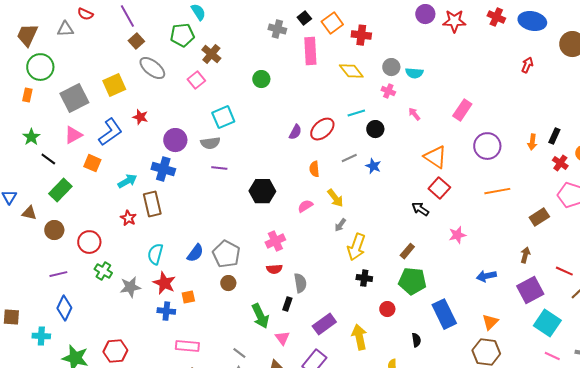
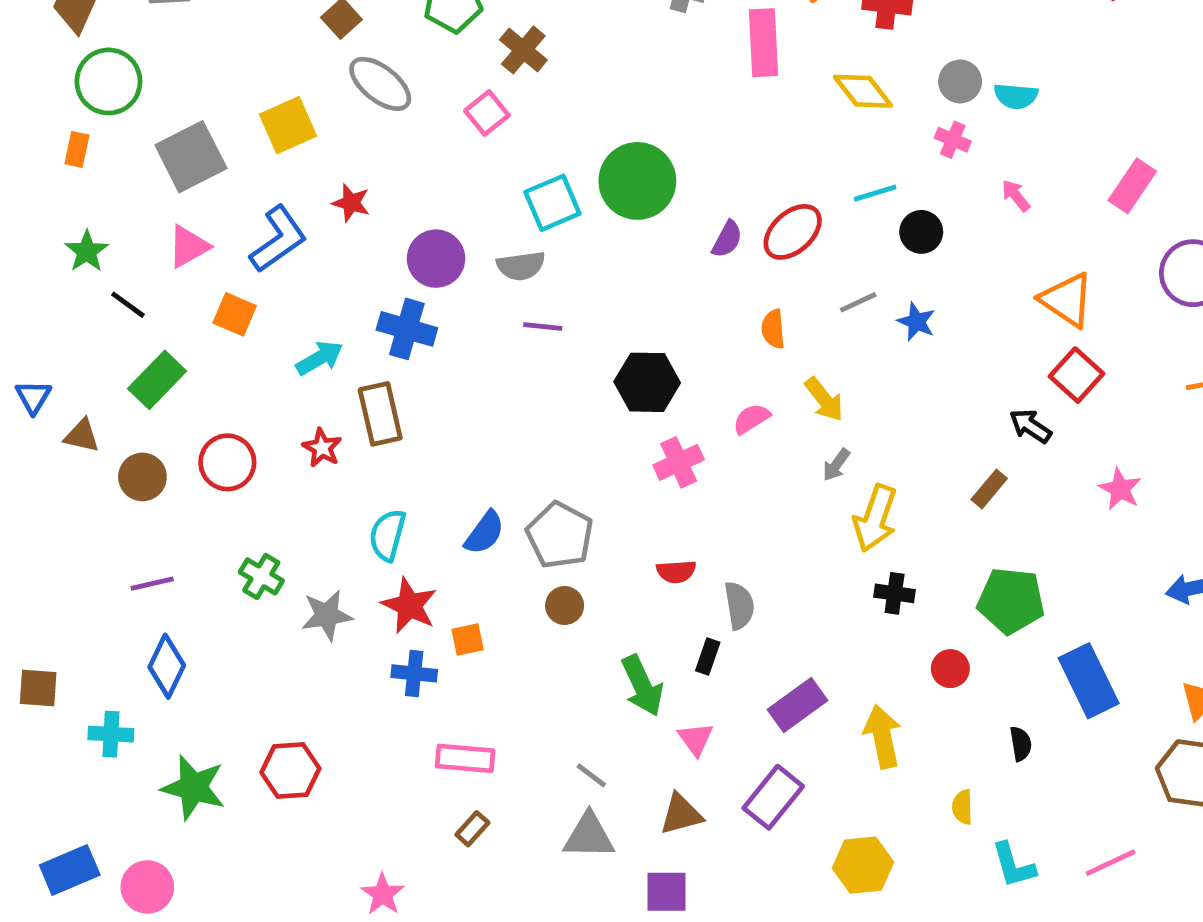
green circle: (261, 79) -> (637, 181), moved, size x1.8
pink star: (457, 235) -> (1120, 489), turned -30
pink cross: (275, 241) -> (679, 462), moved
red circle: (89, 242) -> (227, 462), moved
brown rectangle: (407, 251) -> (989, 489), moved

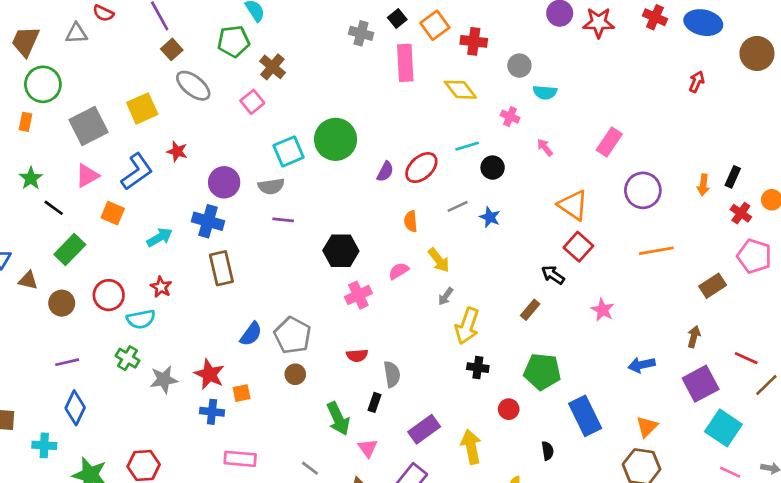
gray circle: (960, 81) -> (519, 66), moved
brown rectangle: (380, 414) -> (221, 268), moved
cyan semicircle: (387, 535) -> (141, 319), moved, turned -116

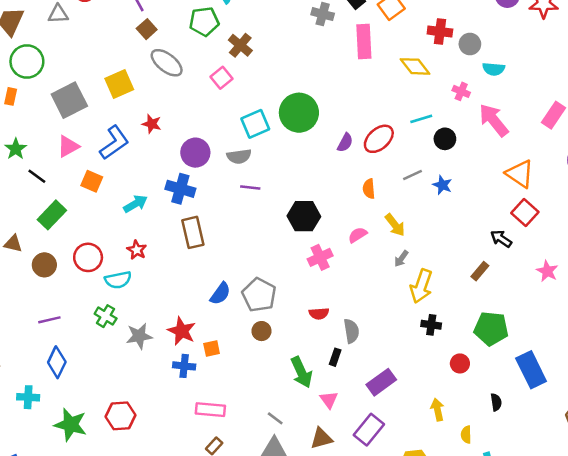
red cross: (474, 41) -> (440, 32), moved
pink arrow: (545, 147) -> (494, 120), size x2.0
yellow arrow: (471, 447) -> (437, 410), moved, size x0.7

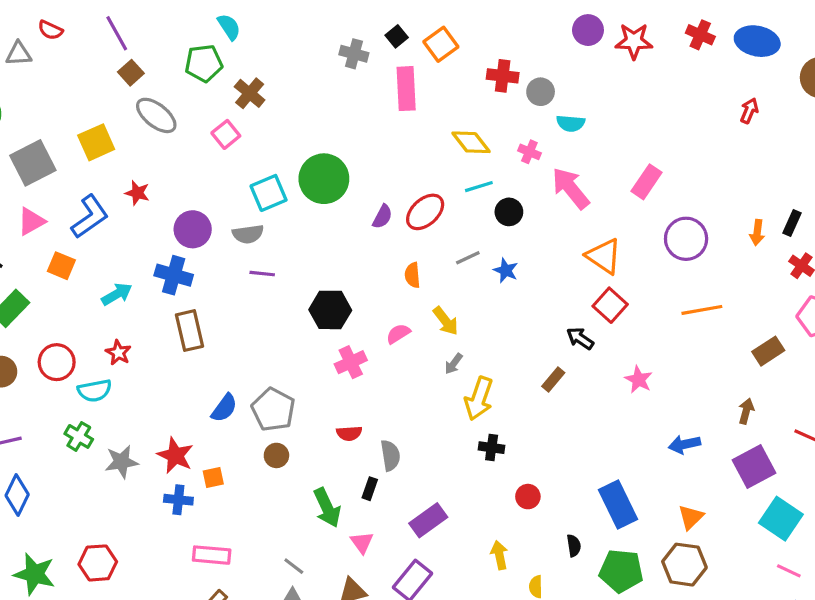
yellow diamond: (415, 66) -> (471, 142), moved
green pentagon: (491, 329) -> (621, 571), moved

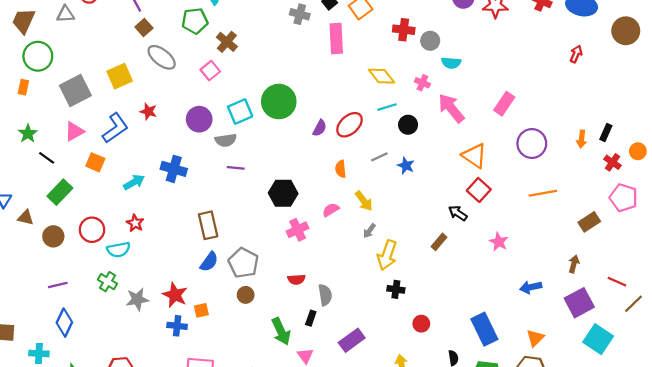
purple circle: (193, 229) -> (199, 119), moved
brown rectangle: (189, 331) -> (208, 225), moved

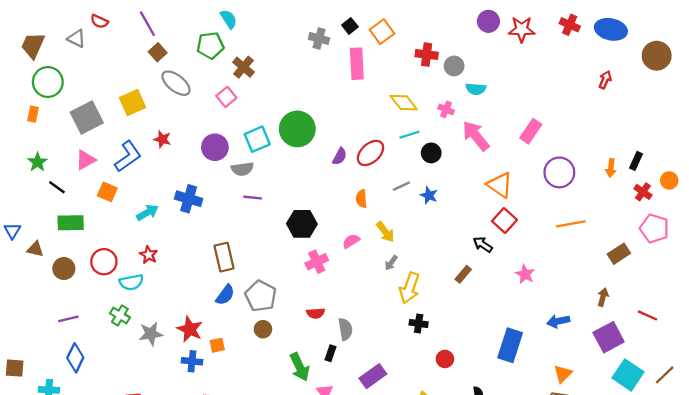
gray triangle: (65, 14) -> (76, 39), turned 30
green rectangle: (60, 192) -> (71, 223), turned 45
brown line: (633, 304) -> (665, 375), moved
blue rectangle: (484, 329) -> (510, 345), moved, turned 44

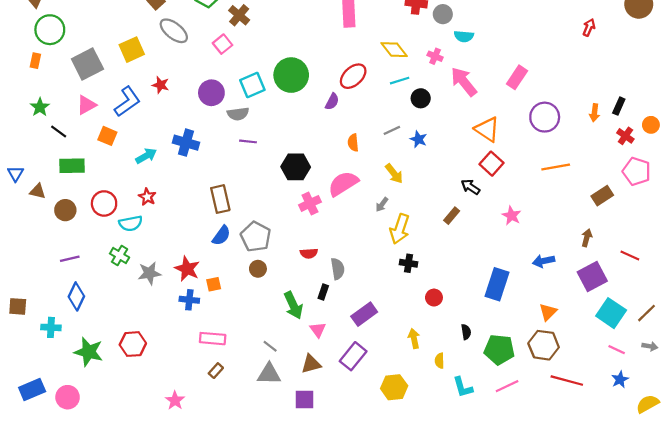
red ellipse: (371, 153) -> (353, 76), moved
yellow arrow: (385, 232) -> (394, 174), moved
pink semicircle: (351, 241) -> (343, 184), size x1.8

